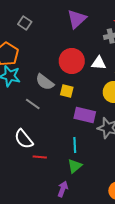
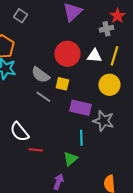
gray line: (33, 104) -> (43, 97), moved
cyan line: (75, 145) -> (81, 138), moved

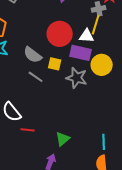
yellow line: (114, 56) -> (96, 25), moved
purple rectangle: (80, 108) -> (81, 53), moved
gray star: (103, 121) -> (77, 78), moved
cyan line: (81, 138) -> (104, 142), moved

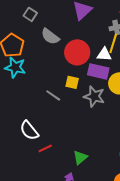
gray semicircle: (33, 55) -> (50, 36), moved
red line: (28, 130) -> (45, 148), turned -32

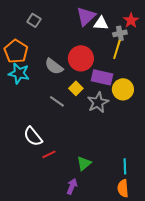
gray semicircle: (50, 36) -> (54, 66), moved
white triangle: (104, 54) -> (101, 23), moved
yellow square: (72, 82) -> (76, 88), turned 32
gray star: (94, 96) -> (98, 102), turned 30

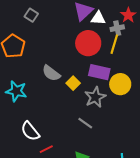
red circle: (81, 58) -> (88, 43), moved
gray semicircle: (54, 66) -> (51, 73), moved
cyan star: (19, 73) -> (16, 91), moved
gray line: (57, 101) -> (85, 123), moved

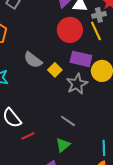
yellow line: (114, 44) -> (96, 31), turned -42
gray line: (85, 123) -> (68, 121), moved

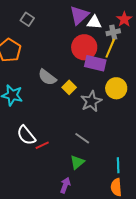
yellow line: (96, 31) -> (110, 48), turned 48
purple rectangle: (81, 59) -> (95, 63), moved
red line: (28, 136) -> (42, 145), moved

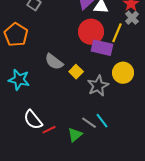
gray cross: (113, 32) -> (132, 18), moved, turned -32
green triangle: (77, 162) -> (75, 135), moved
cyan line: (118, 165) -> (102, 121), moved, turned -35

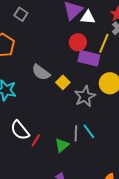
red circle: (91, 32) -> (78, 42), size x0.7
gray line: (89, 123) -> (76, 133), turned 56
red line: (49, 130) -> (36, 140), turned -32

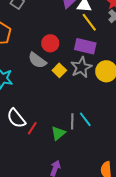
red circle: (78, 42) -> (50, 43), moved
yellow line: (104, 43) -> (89, 22), moved, turned -60
gray star: (85, 96) -> (81, 67), moved

